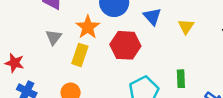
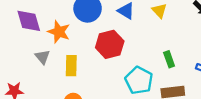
orange star: (88, 27) -> (59, 32), moved

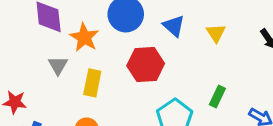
green rectangle: (169, 59) -> (217, 97), turned 35

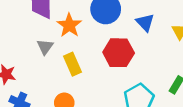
yellow rectangle: (92, 83) -> (73, 64), turned -40

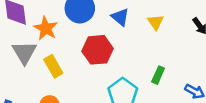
gray triangle: (45, 47) -> (24, 52), size x1.5

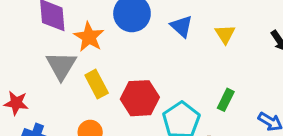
red hexagon: (97, 50) -> (140, 98), moved

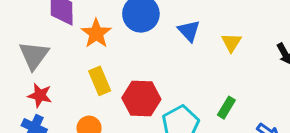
gray triangle: (61, 66) -> (34, 55), moved
red star: (16, 103) -> (40, 95), moved

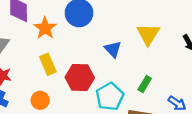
blue triangle: (189, 31) -> (113, 49), moved
yellow triangle: (231, 42) -> (148, 34), size x1.5

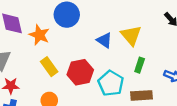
yellow triangle: (148, 34) -> (131, 35), moved

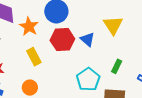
yellow triangle: (131, 35) -> (113, 25), moved
red hexagon: (80, 72) -> (62, 40), moved

